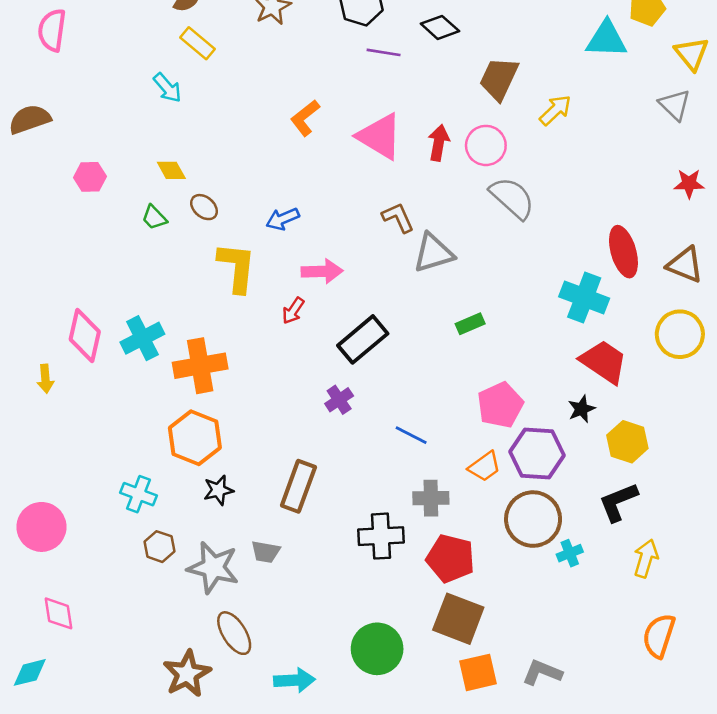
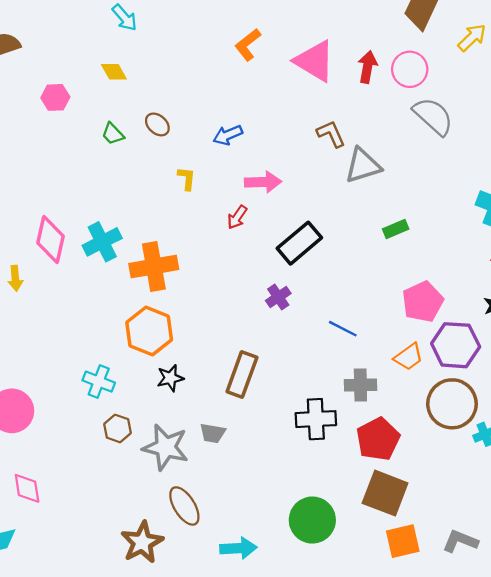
yellow diamond: (171, 170) -> (114, 72), moved
yellow L-shape: (237, 267) -> (187, 178), size x0.5
red pentagon: (450, 558) -> (378, 439), turned 30

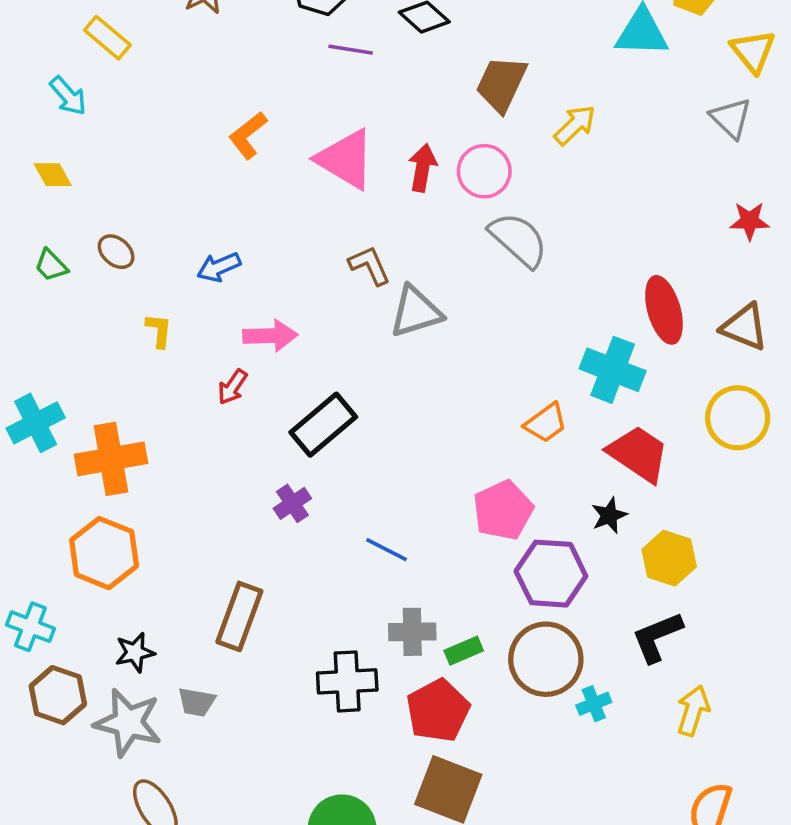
green rectangle: (396, 229) -> (464, 651), moved
orange trapezoid: (409, 357) -> (546, 423), moved
black star: (170, 378) -> (135, 652), moved
brown hexagon: (117, 428) -> (58, 695), size x1.4

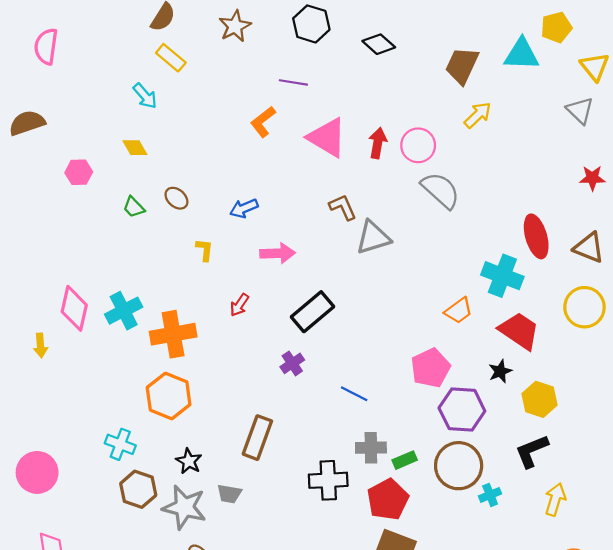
purple line: (351, 50) -> (293, 82), moved
brown trapezoid: (501, 84) -> (462, 66), moved
red arrow: (232, 387) -> (239, 305), moved
black star: (135, 652) -> (189, 461), turned -30

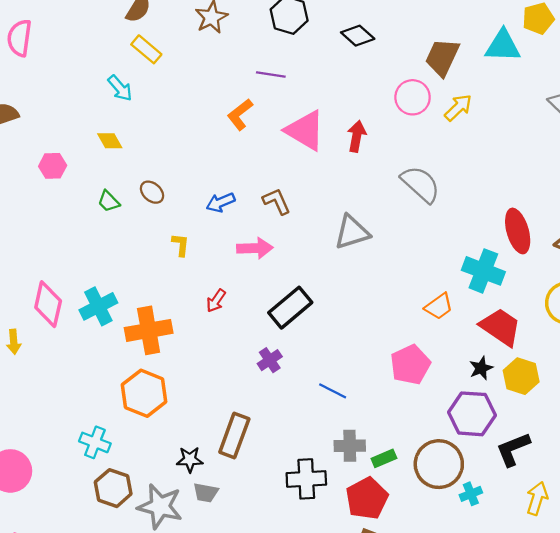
pink circle: (418, 145) -> (413, 97), moved
brown L-shape: (343, 207) -> (277, 201), moved
yellow hexagon: (540, 399) -> (521, 376), moved
purple hexagon: (462, 409) -> (472, 414), moved
black star: (189, 461) -> (190, 460), moved, turned -30

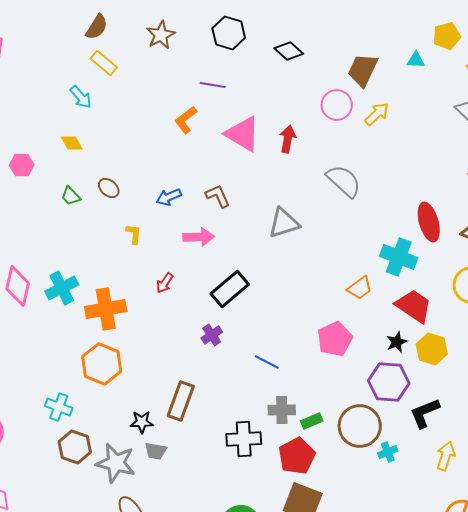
cyan triangle: (503, 46) -> (416, 60), size x0.6

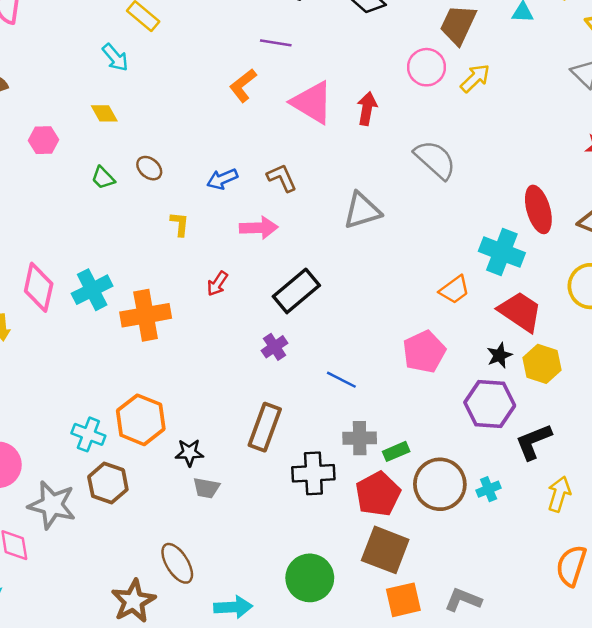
orange hexagon: (102, 364) -> (141, 420), moved
brown rectangle: (181, 401) -> (265, 427), moved
brown circle: (360, 426) -> (440, 484), moved
gray star: (116, 463) -> (52, 505), moved

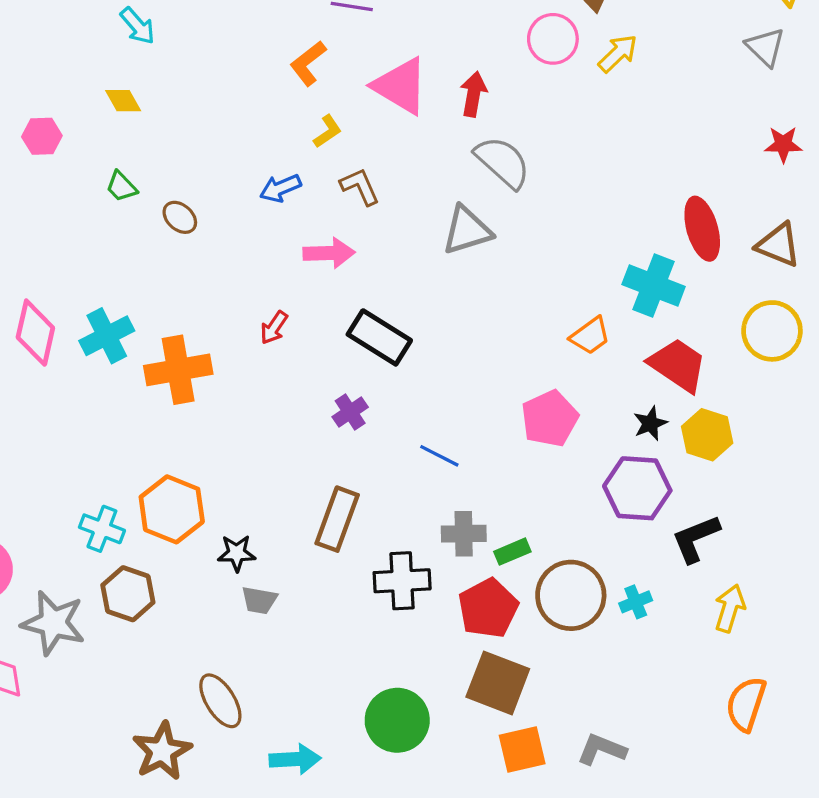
gray semicircle: (435, 160) -> (503, 162), moved
brown ellipse: (149, 168) -> (180, 217), moved
yellow L-shape: (180, 224) -> (327, 131), moved, turned 50
black rectangle: (296, 291) -> (379, 337), turned 72

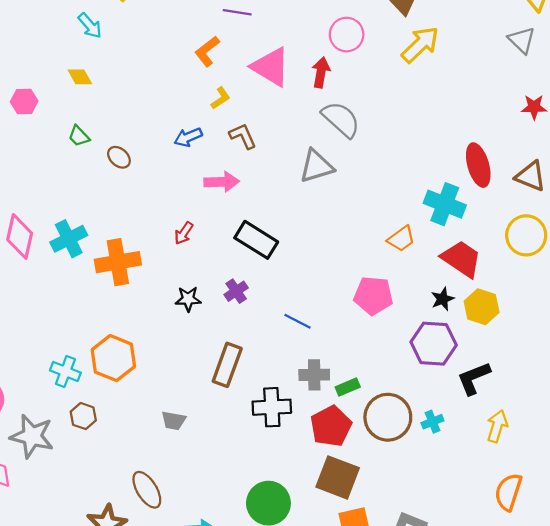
pink circle: (553, 39) -> (347, 35), moved
yellow arrow: (618, 53) -> (420, 45), size x1.4
pink pentagon: (550, 419) -> (373, 296), turned 30
black star: (237, 553) -> (188, 299), moved
brown hexagon: (128, 594) -> (83, 416), size x0.7

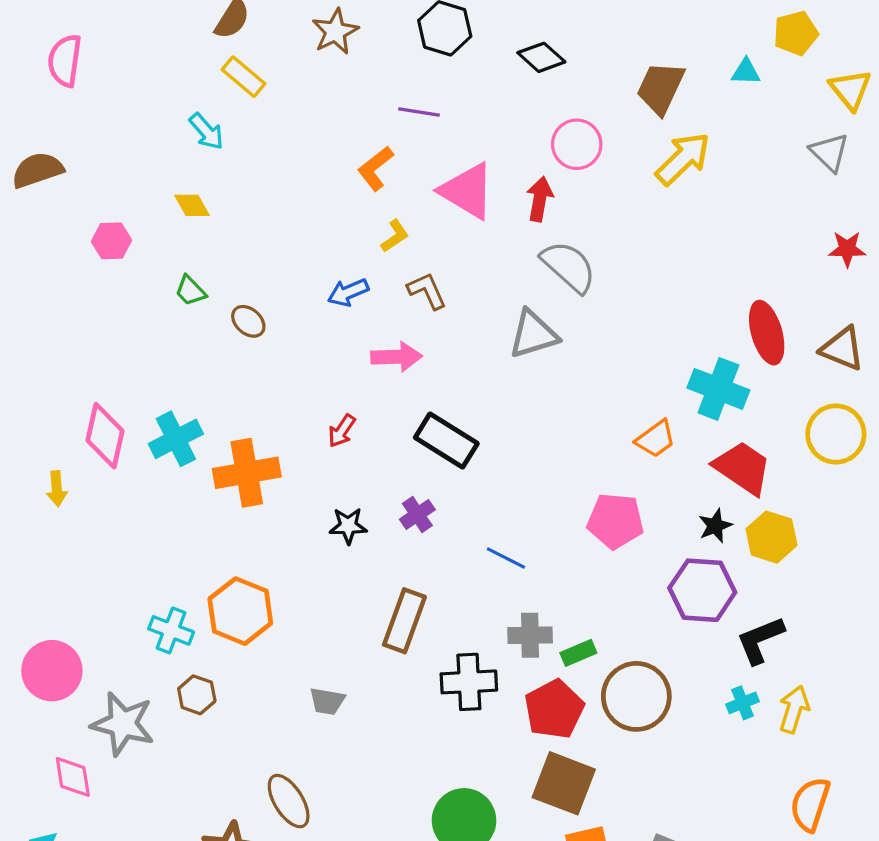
cyan cross: (432, 422) -> (743, 703), moved

